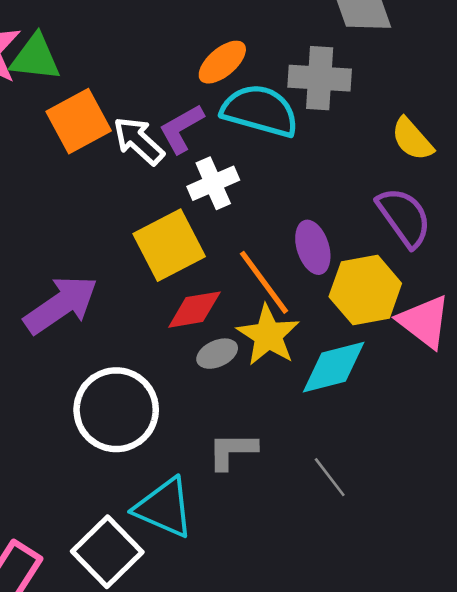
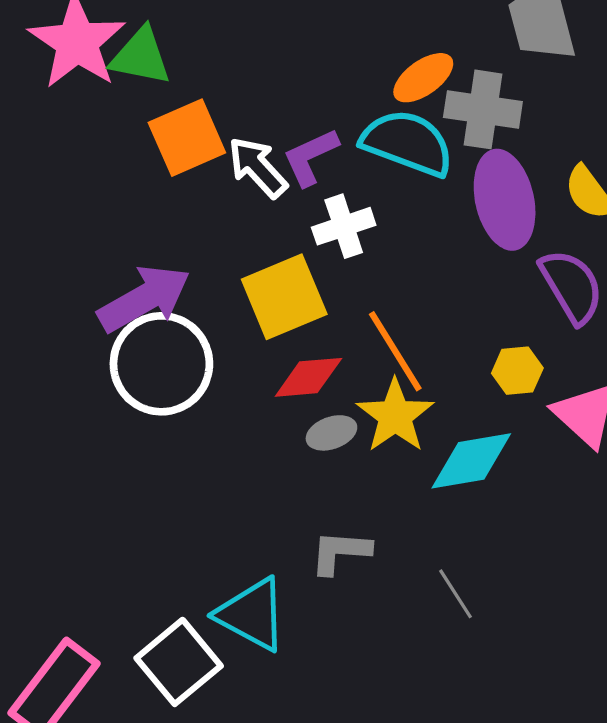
orange ellipse: (222, 62) -> (423, 78), moved
purple ellipse: (313, 247) -> (505, 200), moved, size x1.5
yellow hexagon: (365, 290) -> (517, 371), size x0.6
purple arrow: (61, 305) -> (144, 299), moved
white circle: (116, 410) -> (161, 364), moved

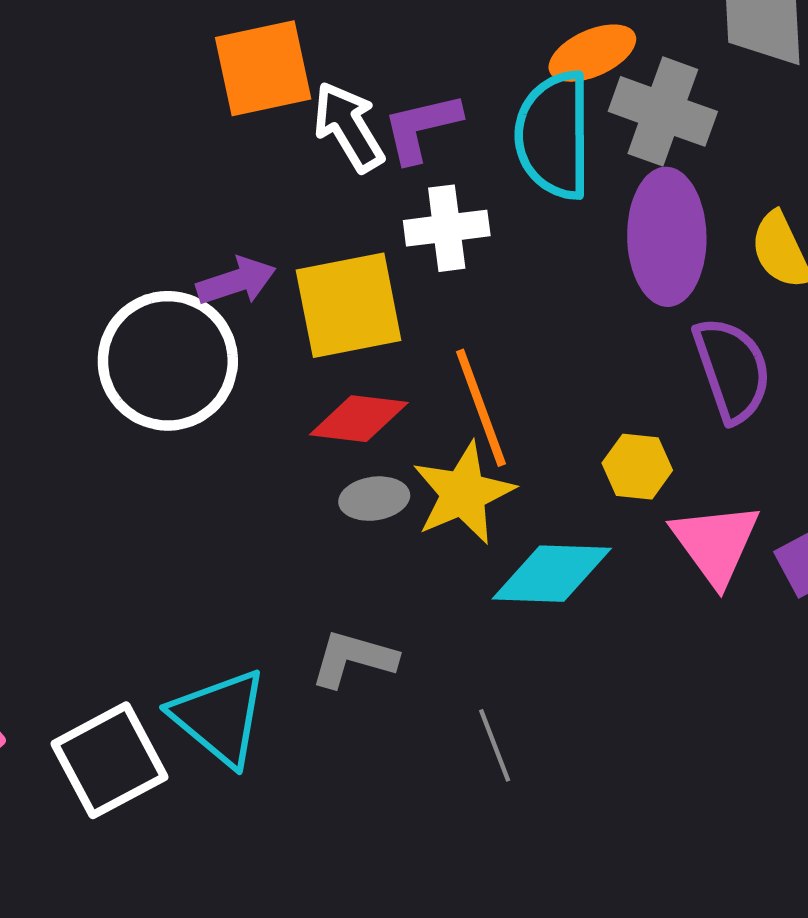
cyan semicircle: (407, 143) -> (554, 135), turned -122
purple arrow: (144, 299) -> (236, 281), moved, size x0.6

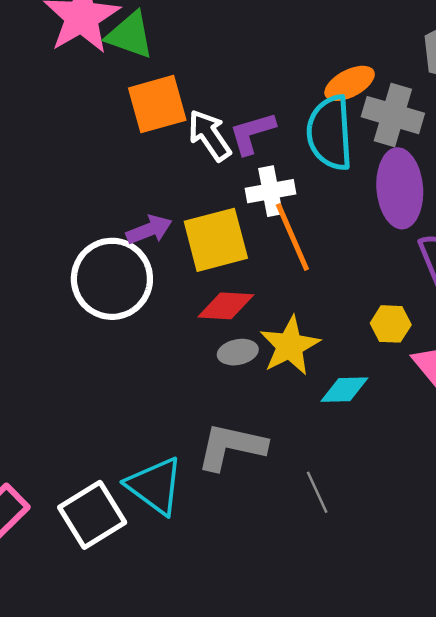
orange line: (481, 408) -> (292, 237), moved
cyan diamond: (552, 574) -> (344, 390), size x0.7
gray L-shape: (353, 659) -> (231, 447), size x1.4

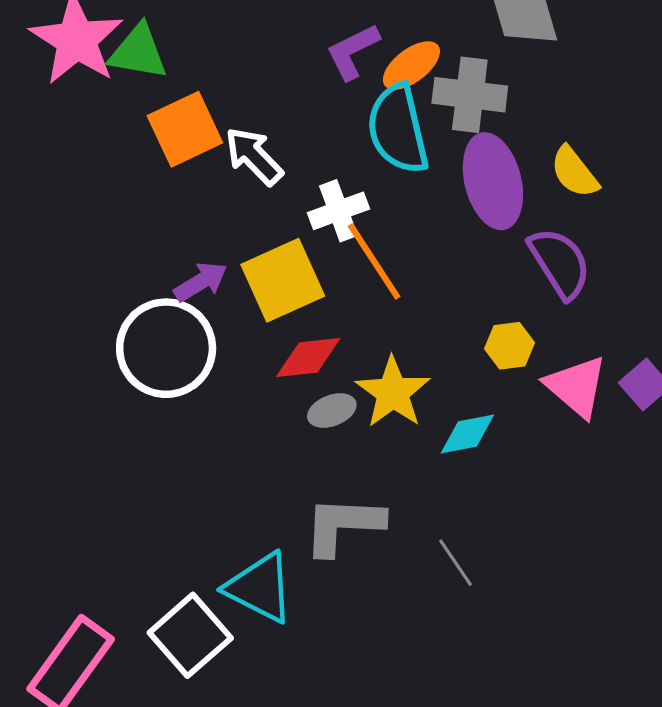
purple L-shape: (252, 133) -> (353, 52), moved

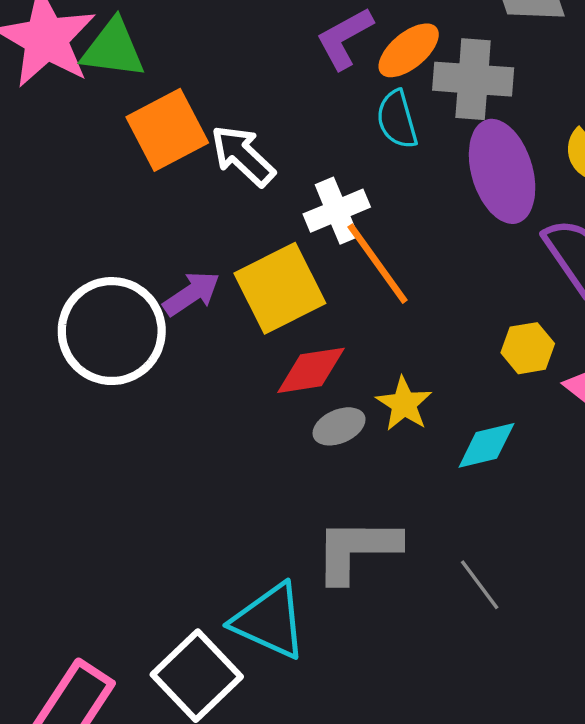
cyan semicircle: (398, 129) -> (397, 119), size x0.6
white circle: (166, 348) -> (112, 331), moved
yellow star: (393, 392) -> (404, 404), size x0.7

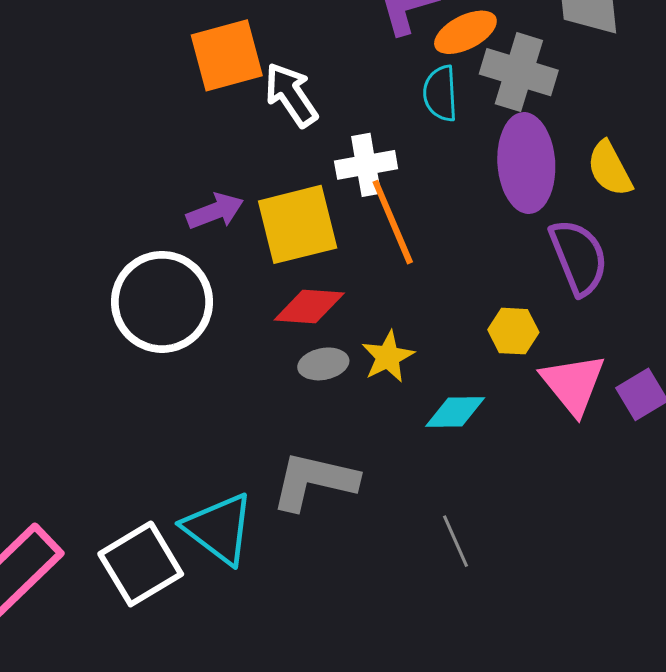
white circle: (112, 331) -> (162, 302), moved
gray line: (480, 585) -> (456, 541), moved

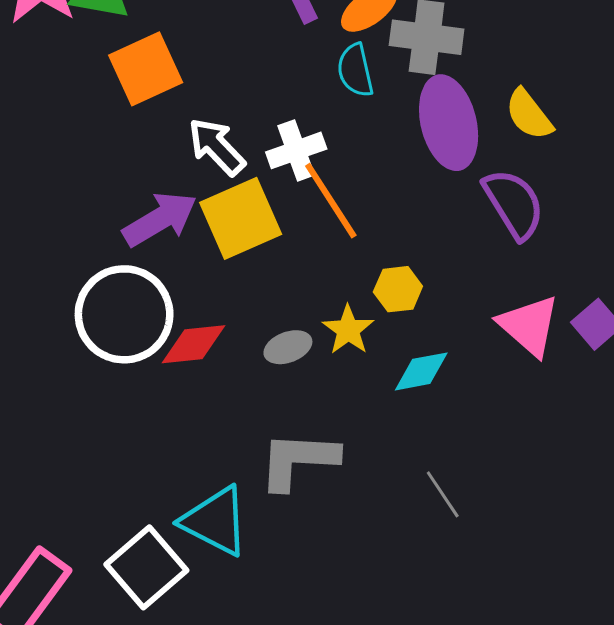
white arrow: (291, 95) -> (217, 147), moved
purple arrow: (215, 211) -> (160, 219), size x1.4
red diamond: (309, 307) -> (193, 344), moved
yellow hexagon: (513, 331) -> (398, 289), moved

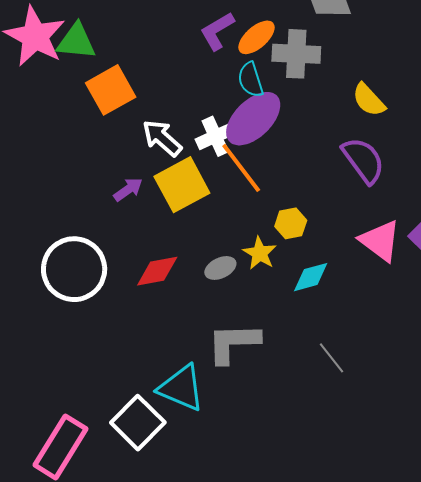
purple ellipse: (449, 123) -> (253, 119), moved, turned 64
purple arrow: (160, 219) -> (128, 189), size x0.6
white circle: (124, 314) -> (74, 269), moved

